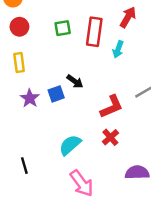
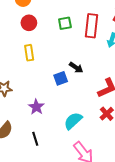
purple star: (30, 98) -> (36, 107), moved

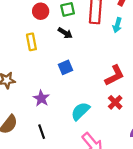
red circle: (29, 23) -> (41, 11), moved
black arrow: (76, 68) -> (65, 33), moved

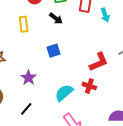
cyan arrow: (117, 25) -> (105, 15), turned -40
red cross: (115, 102) -> (89, 86), moved, turned -32
black line: (42, 132) -> (26, 109), turned 56

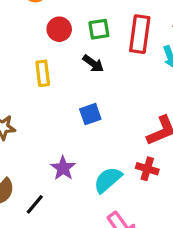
purple star: (28, 78) -> (63, 168), moved
black line: (26, 109) -> (35, 204), moved

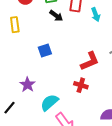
black arrow: (93, 64) -> (56, 16), moved
cyan semicircle: (108, 180) -> (49, 102), moved

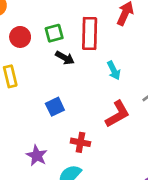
cyan arrow: (96, 15) -> (114, 70), moved
red cross: (81, 85) -> (80, 142), moved

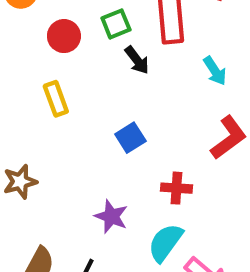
black arrow: (65, 58) -> (137, 60), turned 30

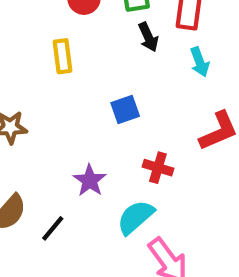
cyan arrow: (215, 71) -> (200, 62), moved

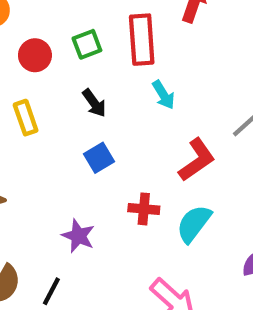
black arrow: (148, 37) -> (94, 103), moved
cyan semicircle: (135, 217) -> (194, 224), moved

